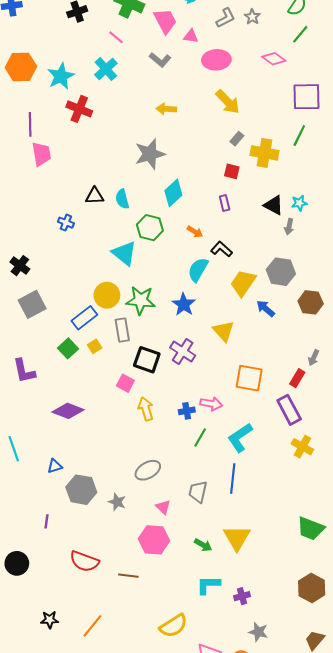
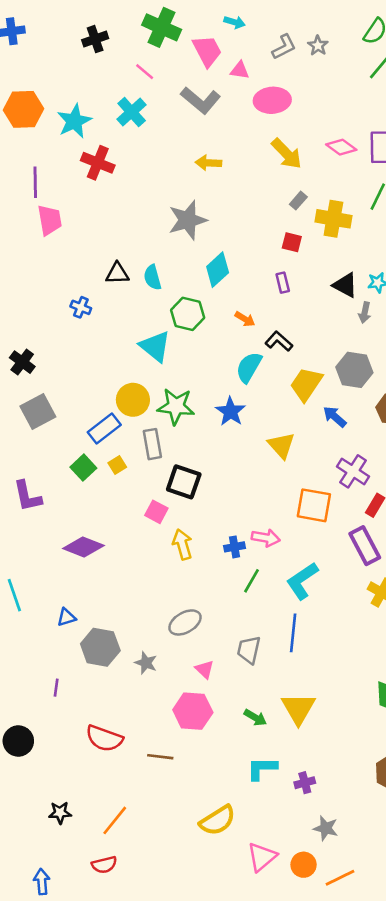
pink diamond: (274, 59) -> (341, 147), moved
gray L-shape: (160, 60) -> (201, 100), size x1.4
purple cross: (183, 352) -> (353, 471), moved

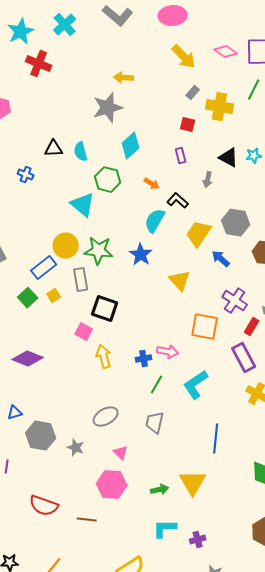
yellow arrow: (208, 163) -> (124, 78), moved
gray arrow: (365, 313) -> (208, 180), moved
blue line: (293, 633) -> (216, 439), moved
gray trapezoid: (249, 650) -> (155, 423), moved
green arrow: (255, 718) -> (160, 490), turned -42

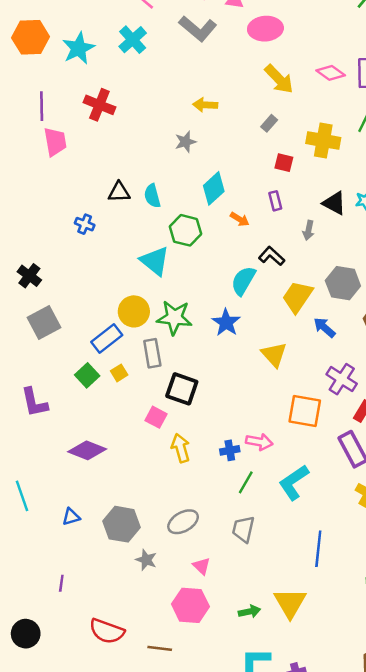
red cross: (39, 64) -> (99, 105), moved
gray rectangle: (193, 93) -> (269, 123), moved
gray star: (108, 108) -> (186, 142), size x0.6
orange arrow: (152, 184) -> (240, 219), moved
gray hexagon: (41, 436) -> (122, 524), moved

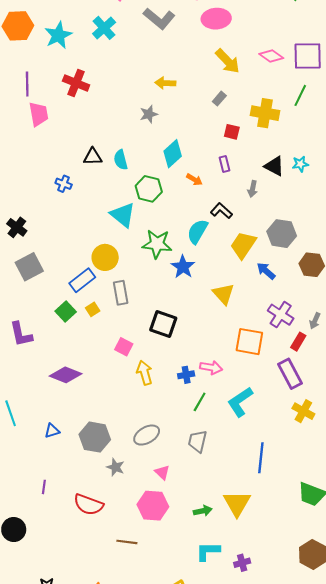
green star: (174, 318) -> (157, 244), moved
black square: (182, 389) -> (163, 324), moved
red semicircle: (107, 631) -> (88, 505), moved

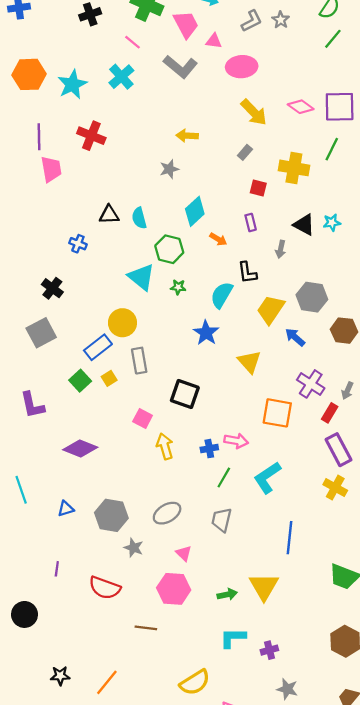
black L-shape: (221, 211) -> (247, 273), turned -140
black cross: (17, 227) -> (52, 288), moved
green star: (157, 244) -> (178, 287), moved, size x0.5
purple rectangle: (290, 374) -> (339, 450), moved

